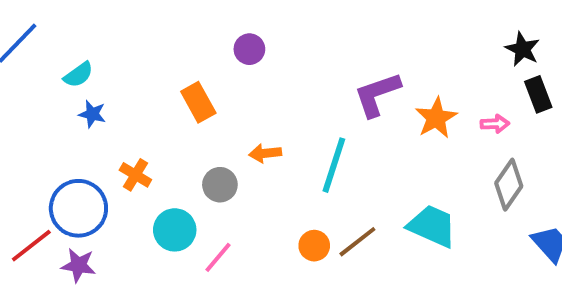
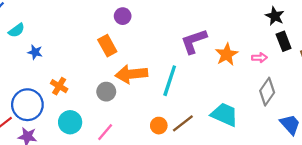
cyan semicircle: (78, 75) -> (16, 30), moved
orange rectangle: (198, 102) -> (107, 46), moved
orange arrow: (265, 153) -> (131, 74), size x1.8
cyan circle: (175, 230) -> (70, 122), moved

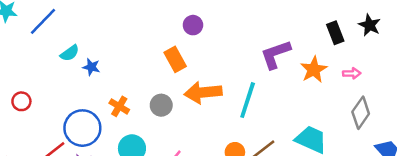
cyan semicircle: (16, 30) -> (70, 53), moved
black rectangle: (284, 41) -> (335, 33), moved
gray circle: (106, 92) -> (161, 105), moved

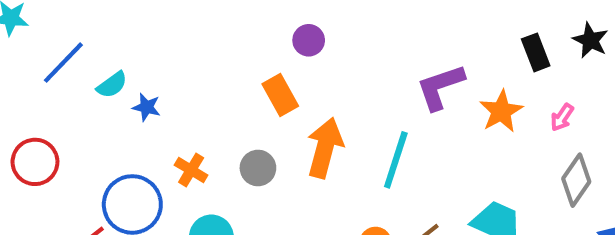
blue line: (43, 21) -> (63, 63), moved
pink arrow: (352, 73) -> (562, 117), turned 126
orange arrow: (203, 92) -> (325, 148), turned 111
red circle: (21, 101) -> (35, 162), size x1.5

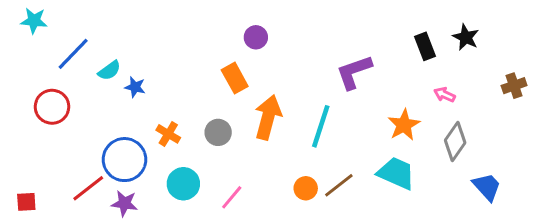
orange star: (501, 111) -> (404, 125), moved
pink arrow: (562, 117) -> (445, 95), turned 80
red circle: (35, 162) -> (52, 107), moved

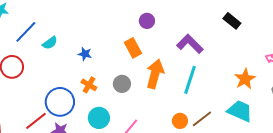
black rectangle: (425, 46) -> (232, 21), moved, turned -30
purple L-shape: (354, 72) -> (190, 44), moved, turned 64
blue star: (135, 87) -> (85, 54), moved

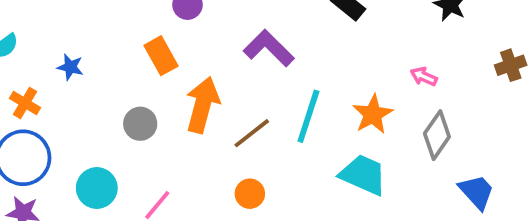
cyan line: (190, 80) -> (308, 116), moved
orange cross: (89, 85) -> (25, 103), moved
brown line: (202, 119) -> (252, 133), moved

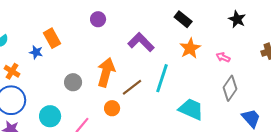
orange rectangle: (161, 56) -> (52, 38), moved
orange star: (373, 114) -> (190, 48), moved
orange circle: (250, 194) -> (112, 108), moved

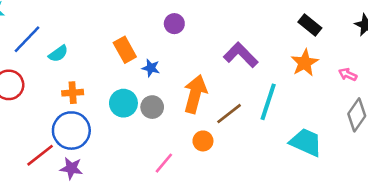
purple circle: (98, 19) -> (174, 24), moved
black rectangle: (183, 19) -> (310, 25), moved
blue star: (36, 52) -> (151, 68), moved
orange cross: (12, 71) -> (73, 93), turned -35
cyan circle: (50, 116) -> (123, 103), moved

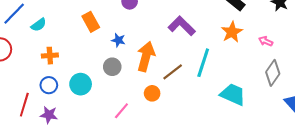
blue star: (151, 68) -> (118, 40), moved
cyan circle: (123, 103) -> (81, 84), moved
blue circle: (71, 131) -> (49, 85), size x0.6
red line: (40, 155) -> (24, 105), turned -35

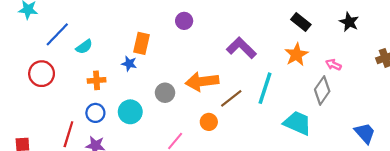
orange rectangle: (91, 22) -> (141, 43), turned 42
blue star: (118, 40) -> (129, 64), moved
orange arrow: (146, 57) -> (202, 81), turned -112
gray diamond: (273, 73) -> (322, 90), moved

